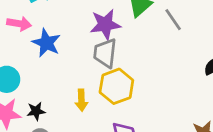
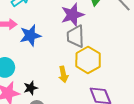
blue star: (46, 43) -> (30, 35), turned -30

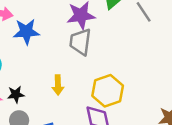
yellow hexagon: (88, 60) -> (108, 91), moved

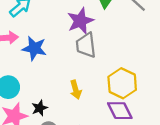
blue star: (26, 32) -> (34, 48), turned 30

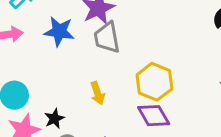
blue star: (34, 48) -> (59, 31), moved

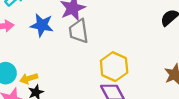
yellow arrow: (98, 93) -> (29, 78), moved, turned 90

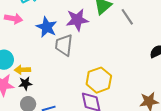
gray trapezoid: (79, 31) -> (64, 45), moved

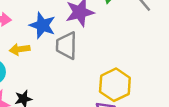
yellow arrow: (22, 70) -> (20, 49), moved

